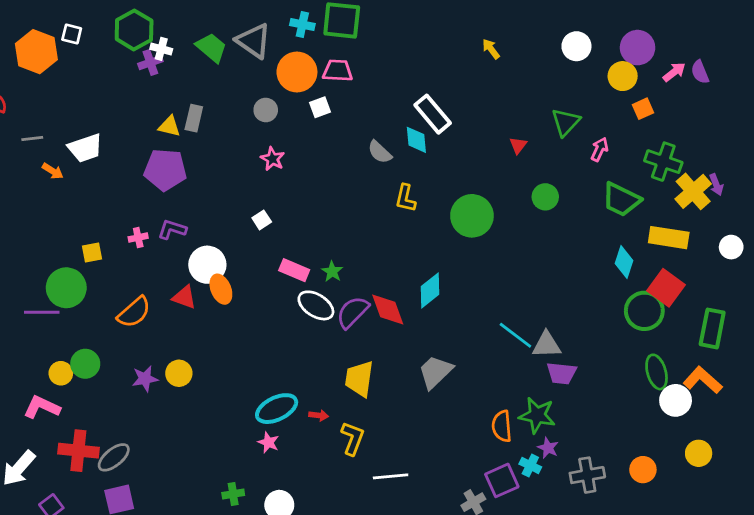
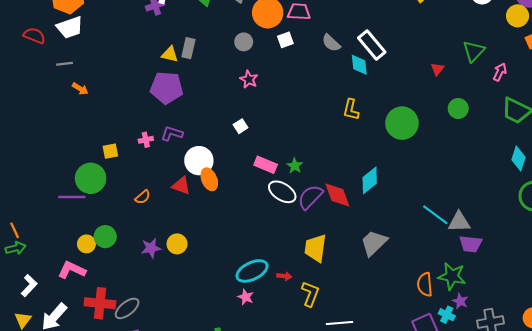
white trapezoid: (85, 148) -> (70, 27), moved
gray semicircle: (380, 152) -> (331, 43), moved
orange semicircle: (134, 312) -> (143, 197), size x0.6

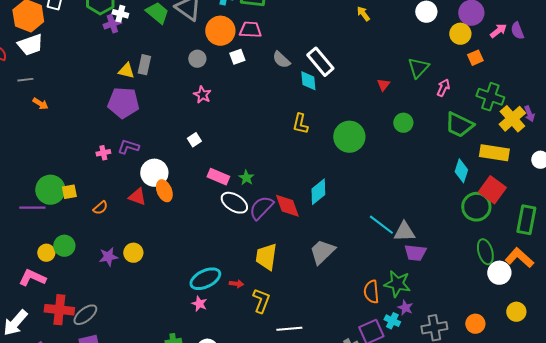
yellow square: (110, 151) -> (69, 192), moved

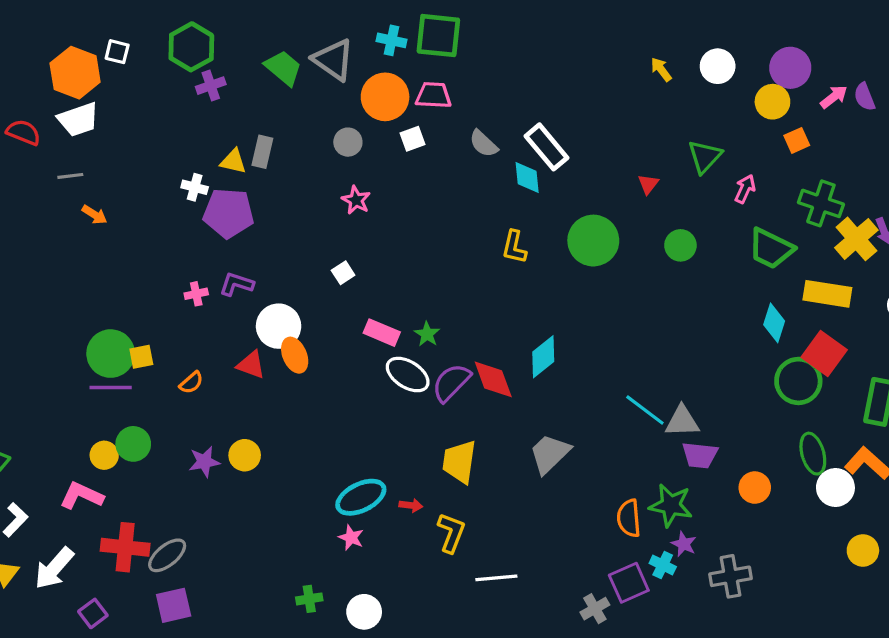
white cross: (120, 14) -> (195, 187), moved
yellow arrow: (363, 14) -> (661, 69), moved
green circle: (349, 137) -> (593, 241), moved
purple line: (32, 208) -> (111, 387), moved
orange circle: (475, 324) -> (755, 488), moved

